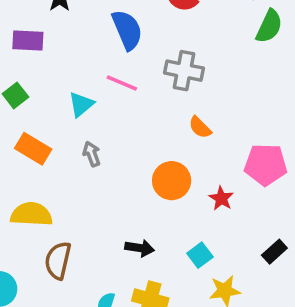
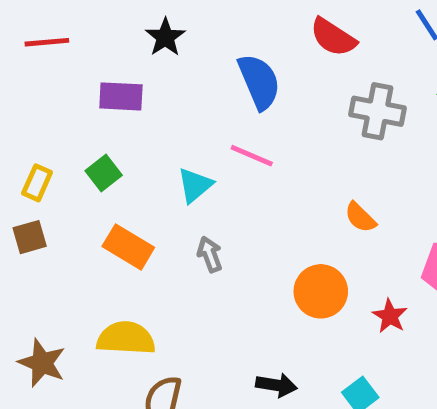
gray cross: (184, 71) -> (378, 111), moved

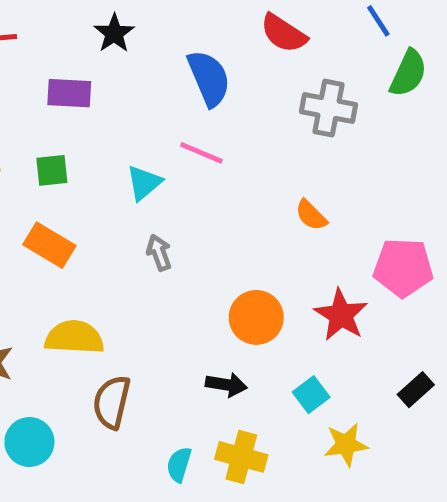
green square: (104, 173) -> (52, 170), turned 32
orange rectangle: (128, 247) -> (49, 245), moved
orange circle: (321, 291) -> (256, 317), moved
red star: (390, 316) -> (341, 315), size x1.5

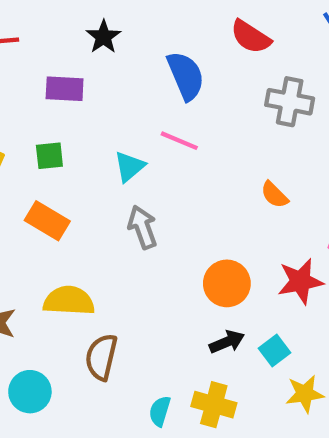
gray arrow: (159, 253) -> (142, 227), size x1.4
red star: (341, 315) -> (300, 281), turned 30
black arrow: (226, 385) -> (227, 342), moved, turned -32

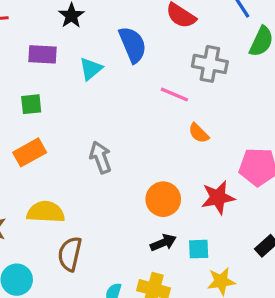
pink line: (179, 141) -> (174, 95), moved
cyan triangle: (129, 167) -> (91, 69), moved
orange rectangle: (47, 221) -> (30, 152), turned -60
cyan square: (274, 351) -> (199, 249), turned 35

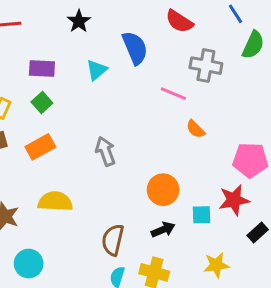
purple rectangle: (42, 54) -> (42, 69), moved
green square: (31, 104) -> (42, 103), turned -36
red star: (218, 198) -> (234, 200), moved
cyan square: (199, 249) -> (201, 215), moved
brown semicircle: (70, 254) -> (113, 240), moved

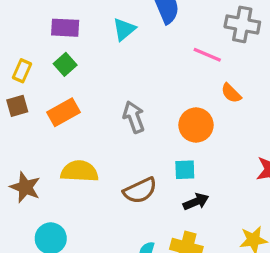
orange circle: (163, 190) -> (196, 125), moved
cyan square: (201, 215) -> (185, 170), moved
brown semicircle: (113, 240) -> (140, 190), moved, turned -128

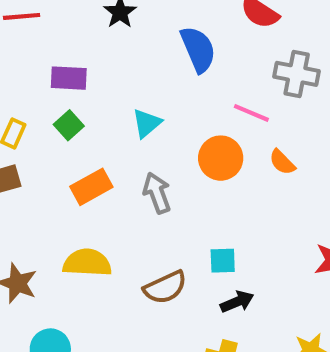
cyan triangle: (124, 29) -> (147, 123), moved
orange rectangle: (64, 112) -> (91, 187), moved
orange circle: (196, 125) -> (221, 158), moved

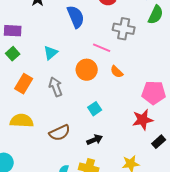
orange rectangle: (91, 187) -> (24, 84), turned -30
cyan square: (223, 261) -> (95, 109), moved, turned -32

